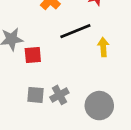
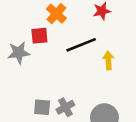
red square: (33, 55) -> (39, 36), moved

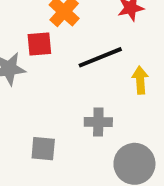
gray cross: (65, 107) -> (98, 122), moved, turned 30

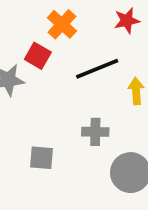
red square: (39, 44) -> (38, 56), turned 35

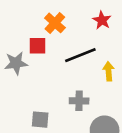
red star: (127, 21) -> (102, 20), turned -30
red square: (38, 56) -> (37, 46), turned -30

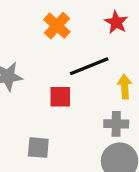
red square: (37, 46) -> (60, 97), moved
gray cross: (79, 101) -> (116, 124), moved

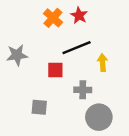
red star: (116, 22) -> (79, 15), moved
gray cross: (116, 124) -> (83, 90), moved

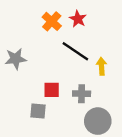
black line: (77, 48) -> (75, 51), turned 56
red square: (55, 70) -> (52, 90), moved

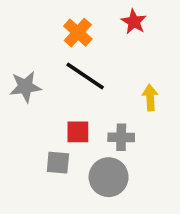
red star: (78, 19) -> (134, 22), moved
black line: (75, 51) -> (85, 76), moved
gray circle: (98, 121) -> (109, 177), moved

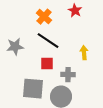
red square: (78, 132) -> (47, 64), moved
gray square: (58, 163) -> (33, 89), size x1.6

